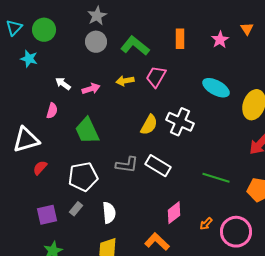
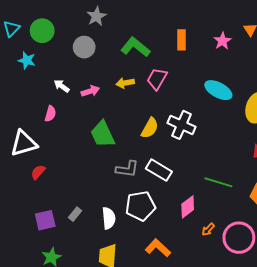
gray circle: (96, 42) -> (84, 47), moved
green trapezoid: (87, 131) -> (103, 134), moved
white pentagon: (83, 177) -> (141, 206), moved
pink diamond: (174, 213) -> (188, 207), moved

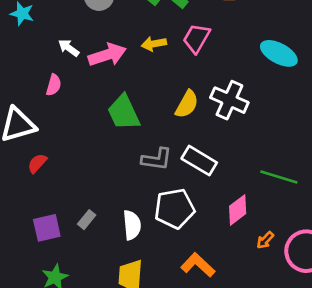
pink arrow: (90, 91) -> (107, 55), size x1.5

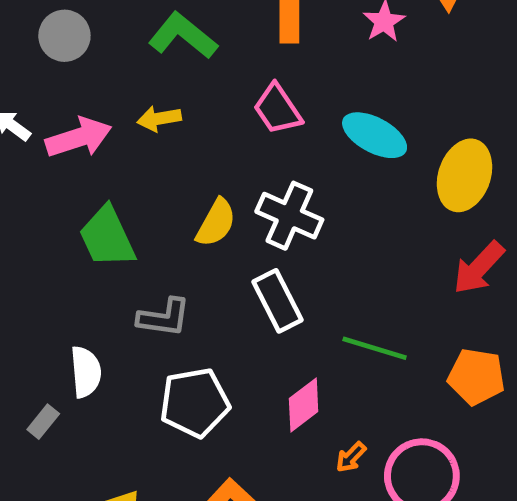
pink trapezoid: (196, 38) -> (278, 109), moved, turned -64
white rectangle: (199, 161) -> (278, 301), moved, turned 32
white semicircle: (132, 225) -> (86, 372), moved

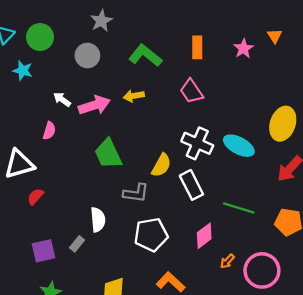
cyan ellipse: (375, 135) -> (239, 146), moved
yellow semicircle: (216, 223) -> (161, 165), moved

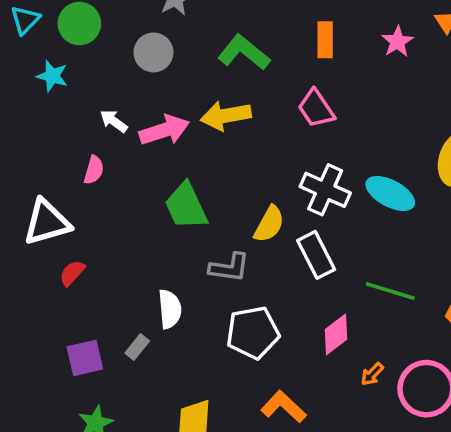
yellow arrow: (134, 96) -> (226, 116), size x1.5

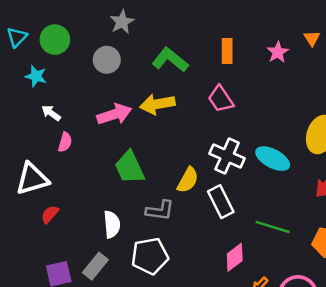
white arrow: (114, 121) -> (51, 113), moved
white semicircle: (170, 309) -> (112, 224), moved
white pentagon: (253, 333) -> (150, 256), moved
gray rectangle: (137, 347) -> (95, 266), size x1.5

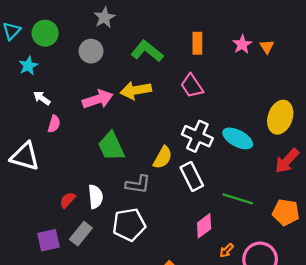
orange triangle: (312, 38) -> (267, 47), moved
cyan star: (36, 76) -> (28, 66), turned 30
white triangle: (32, 179) -> (25, 156), turned 32
red semicircle: (50, 214) -> (67, 200), moved

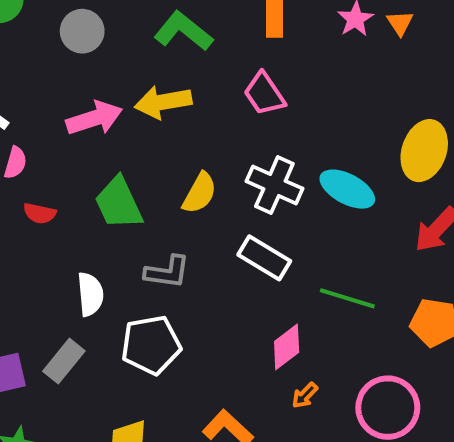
yellow semicircle: (163, 157) -> (200, 193), moved
white rectangle: (192, 177) -> (264, 258), turned -32
red semicircle: (67, 200) -> (40, 213), moved, turned -120
orange arrow: (226, 250) -> (305, 395), moved

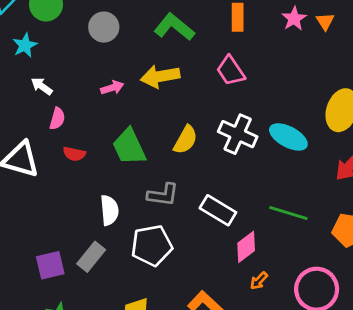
pink arrow: (94, 118) -> (112, 88), size x0.6
white rectangle: (264, 258) -> (218, 210), moved

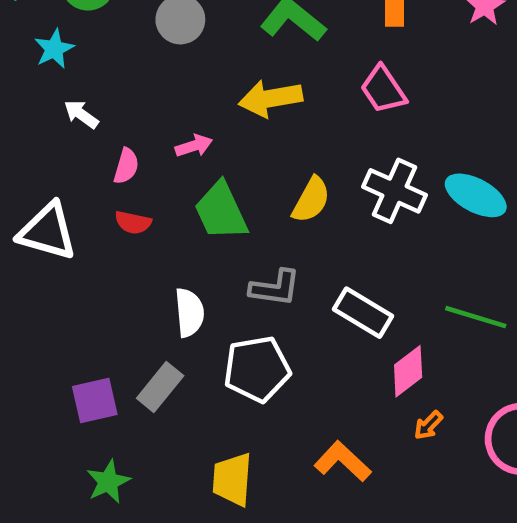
pink arrow: (112, 88) -> (194, 146), moved
pink semicircle: (57, 119) -> (126, 166), moved

